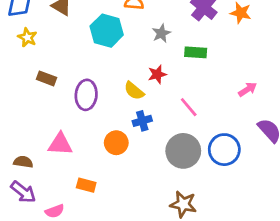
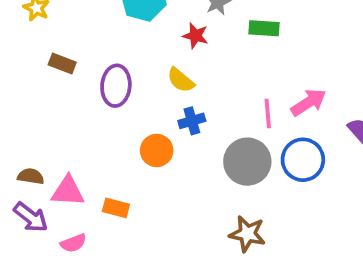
red star: (157, 74) -> (196, 36), moved, turned 30
pink arrow: (248, 89) -> (308, 102), moved, size x1.4
pink line: (189, 107) -> (268, 113), moved, turned 35
pink triangle: (60, 144) -> (68, 191), moved

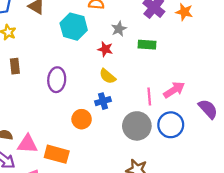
brown rectangle: (62, 63) -> (15, 66), moved, turned 63
yellow semicircle: (181, 80) -> (108, 76), moved
orange rectangle: (116, 208) -> (57, 154), size x1.5

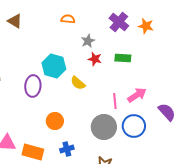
cyan hexagon: (74, 27) -> (54, 66), moved
green rectangle: (147, 45) -> (123, 58), moved
red star: (105, 49) -> (95, 59), moved
blue cross: (103, 101) -> (67, 149), moved

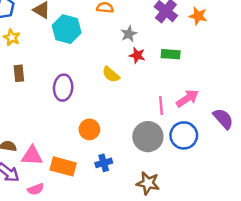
cyan hexagon: (54, 66) -> (67, 29), moved
yellow semicircle: (78, 83) -> (111, 74), moved

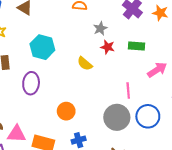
cyan hexagon: (67, 29) -> (42, 47), moved
purple ellipse: (63, 88) -> (31, 83), moved
pink arrow: (187, 98) -> (157, 70), moved

